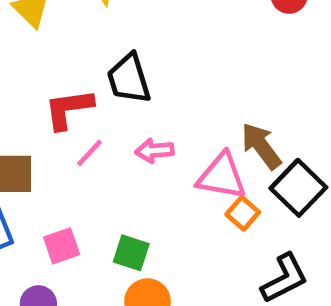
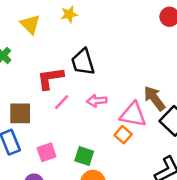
orange square: (243, 213) -> (123, 135), moved

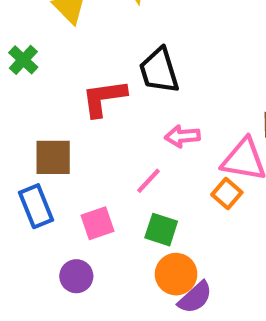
pink line: (62, 102) -> (148, 181), moved

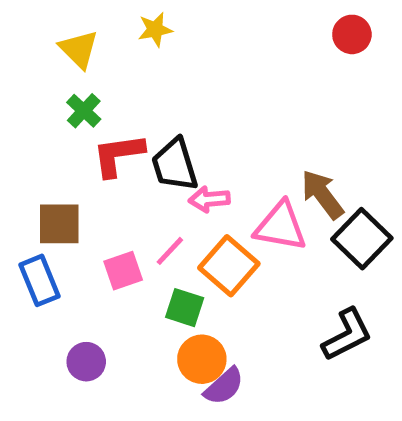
green cross: (23, 60) -> (84, 111), moved
black trapezoid: (159, 70) -> (175, 165), moved
orange square: (227, 194) -> (229, 266), moved, size x1.6
pink square: (98, 223) -> (123, 271), moved

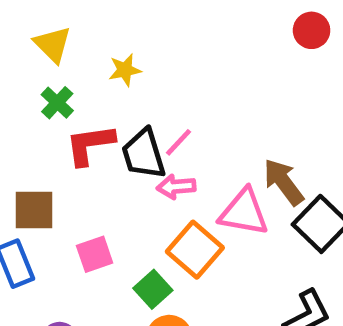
yellow star: (155, 30) -> (125, 70), moved
pink line: (170, 251) -> (179, 142), moved
green square: (185, 308) -> (153, 289), turned 30

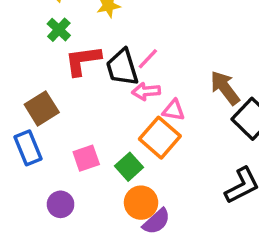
brown square: (34, 210) -> (42, 108), turned -32
pink triangle: (244, 212) -> (174, 110), moved, size x0.6
pink square: (95, 254) -> (86, 158), moved

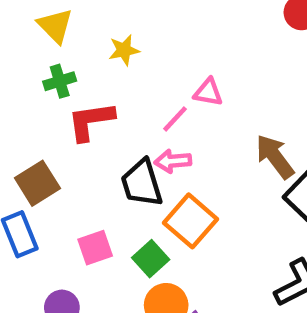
green cross: (59, 30) -> (60, 81), turned 30
black trapezoid: (122, 67) -> (142, 183), moved
pink triangle: (174, 110) -> (208, 92), moved

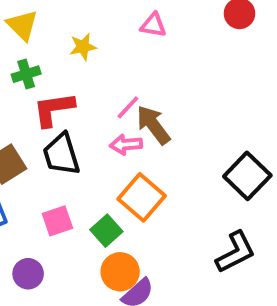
pink triangle: (208, 92) -> (153, 25), moved
brown arrow: (275, 157) -> (153, 125), moved
black trapezoid: (142, 183) -> (61, 154), moved

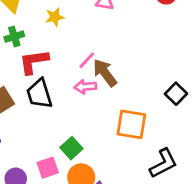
black square: (247, 176) -> (176, 94), moved, size x0.7
orange square: (142, 197) -> (131, 124), moved, turned -32
pink square: (57, 221) -> (48, 168), moved

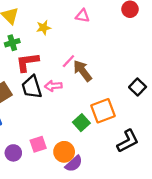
pink arrow: (85, 87) -> (53, 86), moved
orange square: (131, 124) -> (103, 111), turned -30
green square: (71, 148) -> (81, 123), moved

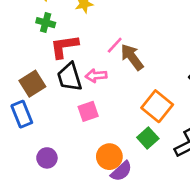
green cross: (12, 43) -> (46, 23), turned 32
orange square: (103, 111) -> (157, 106), turned -30
green square: (81, 123) -> (148, 138), moved
pink square: (38, 144) -> (88, 111), moved

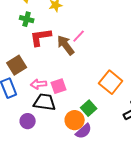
brown arrow: (132, 57) -> (66, 45), moved
pink arrow: (96, 76) -> (39, 84), moved
black trapezoid: (70, 77) -> (45, 102), moved, turned 115
green square: (148, 138) -> (89, 108), moved

